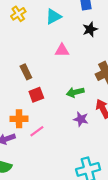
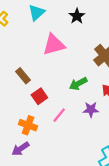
pink triangle: (62, 50) -> (54, 45), size x1.5
orange cross: (19, 119) -> (28, 125), turned 35
pink line: (37, 131) -> (59, 115), moved

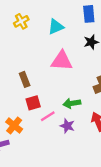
purple star: (91, 110) -> (67, 126), moved
pink line: (59, 115) -> (48, 116), moved

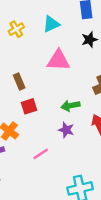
yellow cross: (21, 21) -> (16, 29), moved
pink line: (48, 116) -> (41, 154), moved

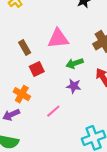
pink triangle: (58, 60) -> (58, 39), moved

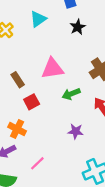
purple star: (74, 86) -> (76, 131), moved
pink line: (53, 111) -> (37, 163), moved

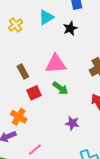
black star: (78, 27) -> (70, 28), moved
green arrow: (71, 94) -> (60, 88), moved, turned -126

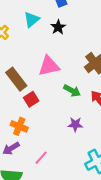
brown rectangle: (23, 72) -> (16, 79), size x1.5
green arrow: (60, 88) -> (72, 91), moved

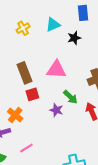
purple star: (75, 124) -> (56, 110), moved

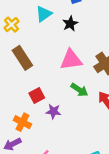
pink triangle: (56, 70) -> (71, 60), moved
brown rectangle: (24, 73) -> (22, 58), moved
purple star: (56, 110) -> (53, 111), moved

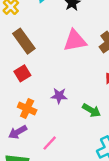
green arrow: (79, 90) -> (91, 110), moved
red square: (37, 95) -> (22, 73), moved

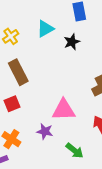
pink triangle: (75, 41) -> (64, 110), moved

